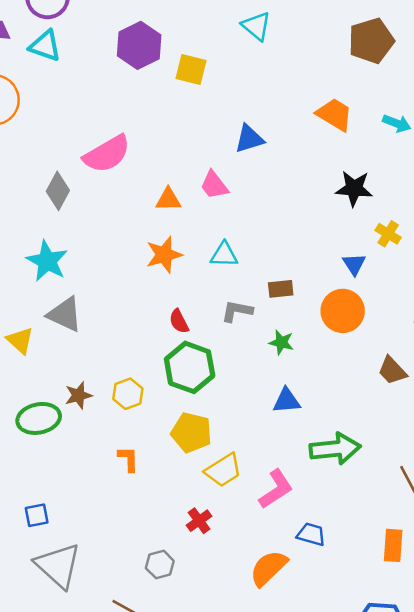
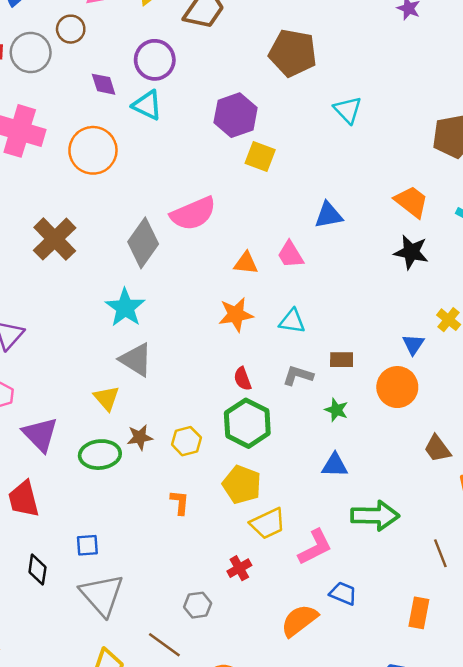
yellow square: (191, 70) -> (260, 157), moved
black star: (354, 188) -> (411, 252), moved
gray diamond: (58, 191) -> (143, 243), size x1.4
yellow triangle: (20, 340) -> (107, 398), moved

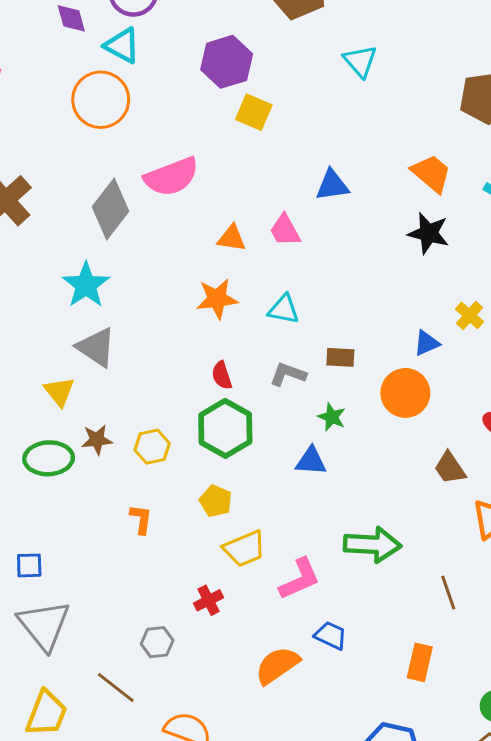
orange circle: (93, 150) -> (101, 100), moved
blue triangle: (413, 344) -> (427, 343), turned 30
blue triangle: (335, 465) -> (311, 461), moved
yellow pentagon: (242, 485) -> (216, 501), size x0.7

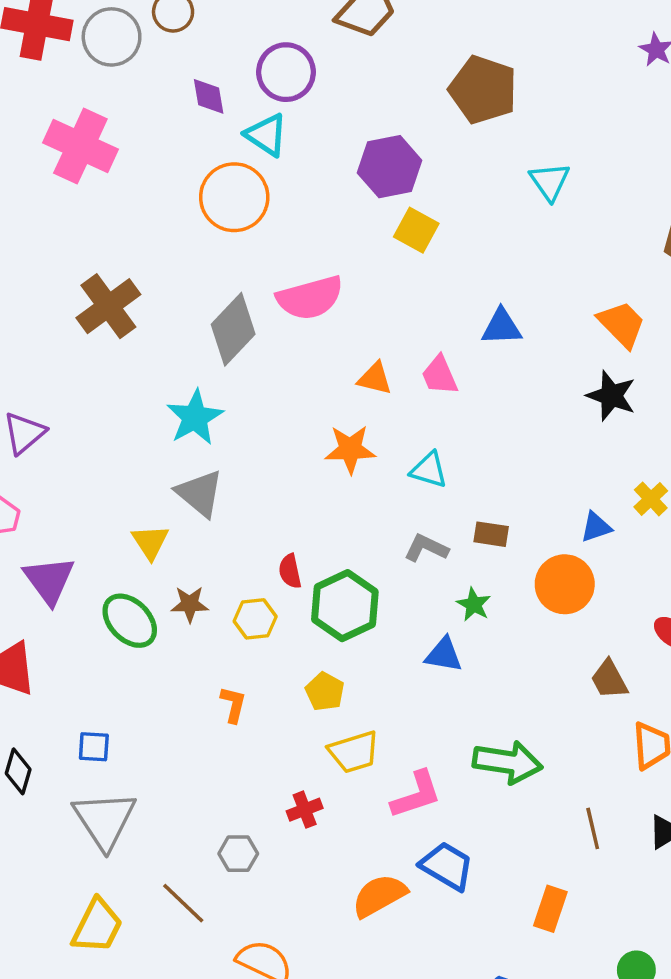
red semicircle: (222, 375) -> (290, 571), moved
green ellipse: (49, 458) -> (130, 621), turned 42
blue trapezoid: (331, 635) -> (447, 866), size x1.4

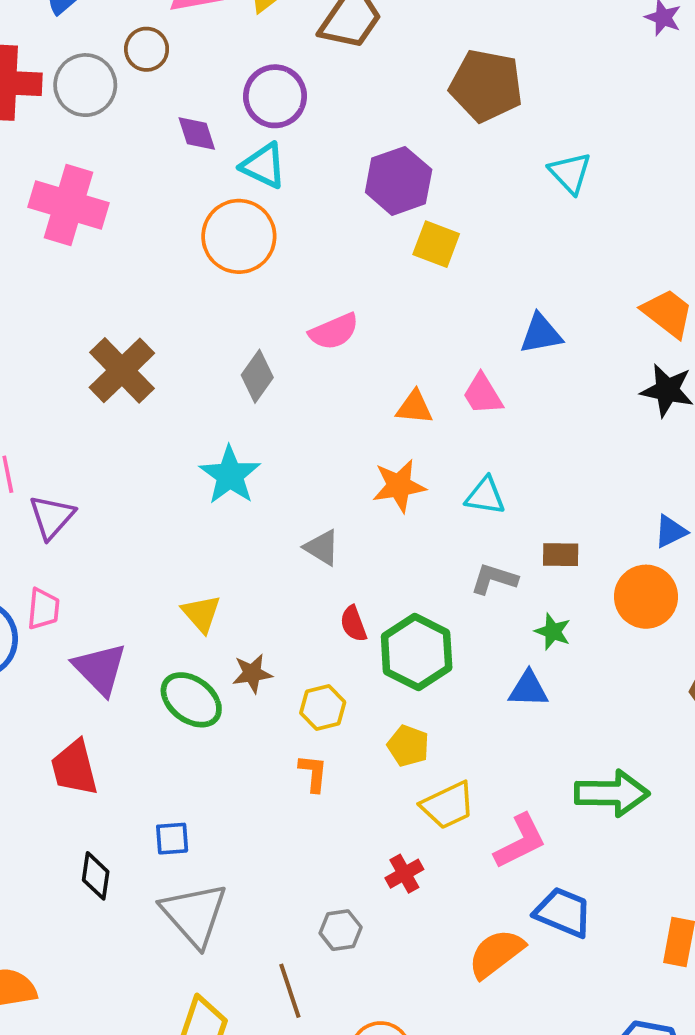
pink semicircle: (310, 298) -> (334, 331), size x0.7
gray diamond: (233, 329) -> (257, 376), size x0.7
gray triangle: (200, 493) -> (322, 548), moved, size x0.7
yellow hexagon: (255, 619) -> (323, 708), moved
brown line: (183, 903) -> (290, 991), turned 36

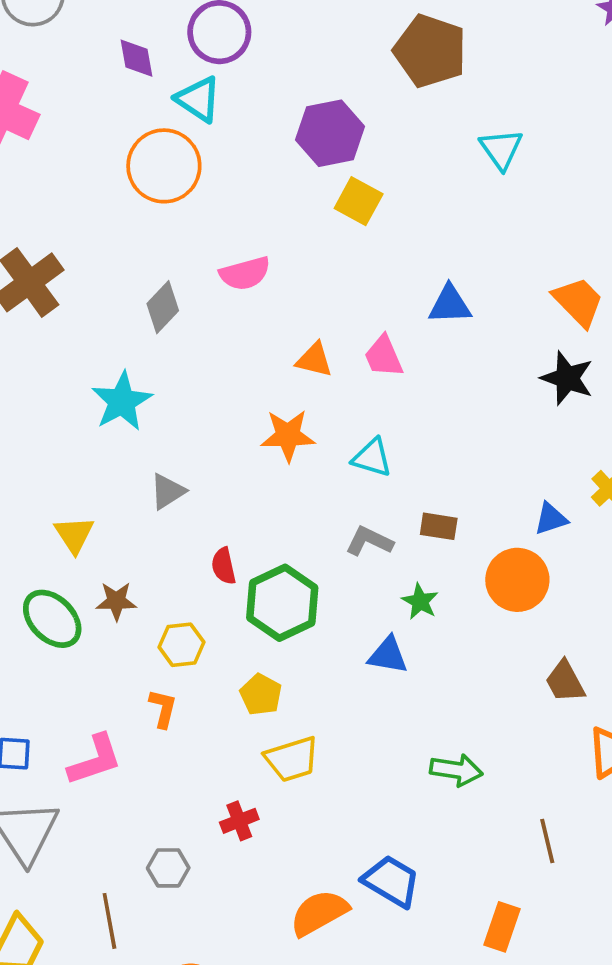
gray triangle: (322, 548) -> (168, 491), moved, turned 48
green arrow: (612, 793) -> (456, 770), size x0.7
pink L-shape: (520, 841) -> (95, 760), moved

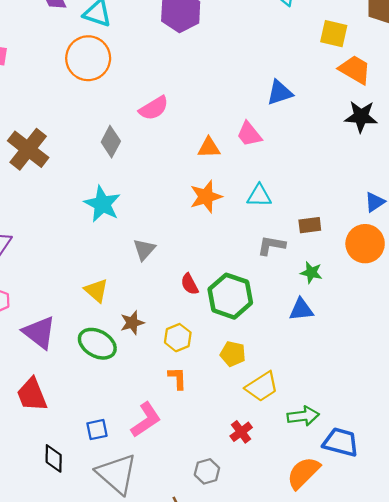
yellow square: (359, 201) -> (334, 34), moved
green arrow: (456, 770) -> (303, 416), moved

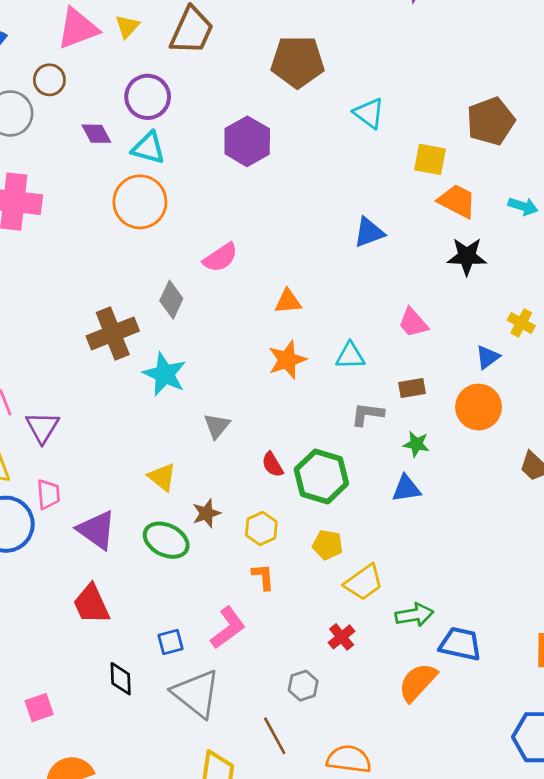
pink trapezoid: (249, 134) -> (413, 323), moved
brown cross: (28, 149) -> (113, 333), moved, turned 33

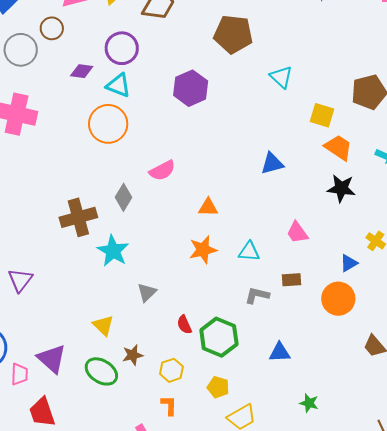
purple diamond: (96, 134) -> (82, 71), turned -60
green star: (416, 444) -> (309, 403), moved
pink trapezoid: (48, 494) -> (19, 374), moved

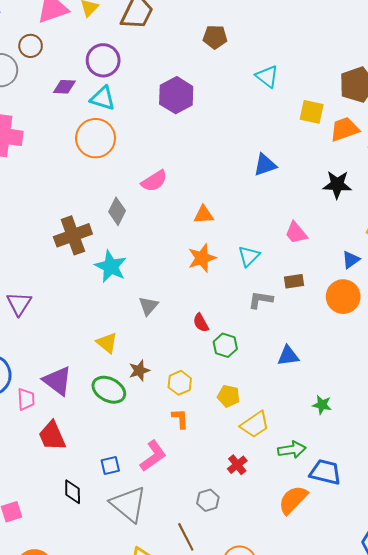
brown pentagon: (233, 34) -> (215, 37), size x0.6
orange trapezoid: (338, 147) -> (345, 129), moved, turned -48
cyan triangle: (249, 252) -> (249, 256), turned -45
red semicircle: (184, 325) -> (201, 323), moved
green hexagon: (219, 337) -> (225, 345), size x0.6

